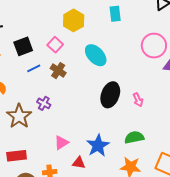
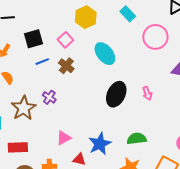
cyan rectangle: (115, 14) -> (128, 14), turned -42
pink circle: (154, 46) -> (155, 37), moved
pink arrow: (138, 100) -> (147, 93), moved

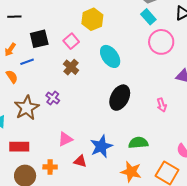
cyan rectangle: (128, 14) -> (148, 17), moved
blue line: (42, 62) -> (27, 62), moved
pink arrow: (147, 93) -> (162, 105), moved

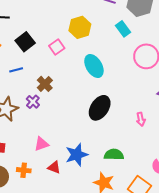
cyan rectangle: (148, 17) -> (123, 29), moved
black square: (39, 39) -> (25, 42), turned -30
blue line: (27, 62) -> (16, 70), moved
brown cross: (71, 67) -> (45, 84), moved

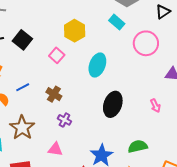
black square: (25, 42) -> (22, 40), moved
cyan ellipse: (94, 66) -> (97, 65), turned 65
purple cross: (33, 102) -> (64, 120), moved
pink triangle: (42, 144) -> (55, 149), moved, turned 42

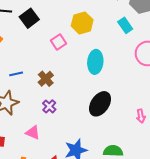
cyan ellipse: (97, 65) -> (95, 62), turned -30
blue line: (23, 87) -> (16, 74), moved

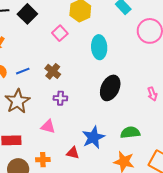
purple cross: (49, 106) -> (60, 98), turned -32

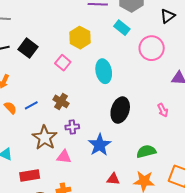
brown star: (17, 101) -> (45, 138), moved
blue star: (93, 137) -> (100, 145), moved
red triangle: (73, 153) -> (113, 179), moved

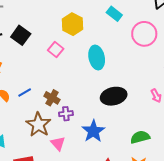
brown cross: (61, 101) -> (52, 98), moved
black ellipse: (120, 110) -> (114, 96), turned 60
pink triangle: (64, 157) -> (58, 144), turned 42

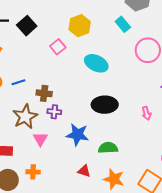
cyan ellipse: (97, 57) -> (96, 63), turned -65
brown cross: (52, 98) -> (44, 93), turned -35
blue star: (93, 131) -> (78, 135), turned 30
green semicircle: (140, 137) -> (108, 148), moved

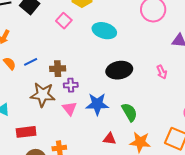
brown star: (25, 117) -> (43, 95), turned -30
pink triangle: (40, 139) -> (70, 108), moved
green semicircle: (108, 148) -> (129, 112), turned 72

